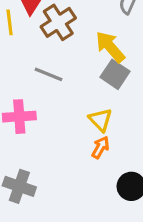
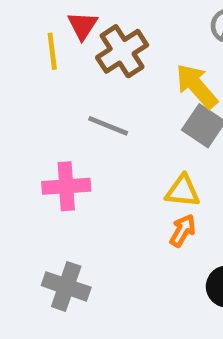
yellow triangle: (100, 120) -> (183, 191), turned -40

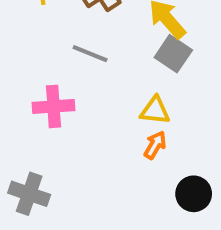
gray cross: (66, 286) -> (29, 194), moved

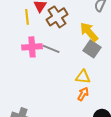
pink cross: (53, 106) -> (32, 47), moved

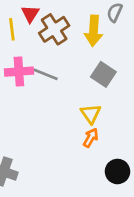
yellow arrow: (89, 32) -> (94, 31), moved, turned -135
yellow triangle: (83, 77) -> (91, 114), turned 49

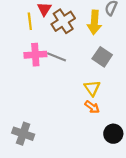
orange arrow: (91, 138) -> (92, 107), turned 96

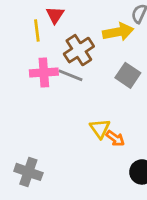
brown cross: (63, 21) -> (79, 50), moved
yellow arrow: (94, 22) -> (118, 32), turned -105
yellow triangle: (92, 88) -> (100, 129), moved

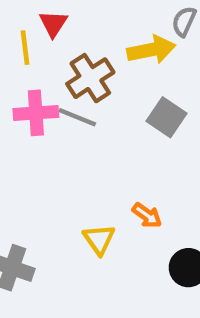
yellow triangle: (100, 129) -> (99, 239), moved

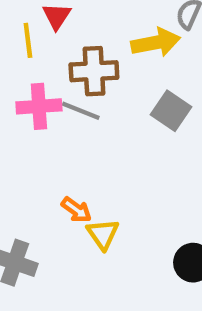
brown cross: (90, 78) -> (94, 71), turned 30
orange arrow: (147, 215) -> (76, 210), moved

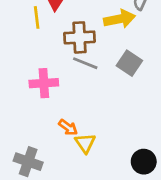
pink cross: (39, 106) -> (44, 83), moved
gray line: (81, 111) -> (85, 63), moved

